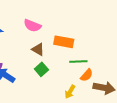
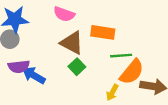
brown triangle: (38, 49) -> (72, 43), size x1.5
orange semicircle: (87, 75) -> (132, 72), size x1.6

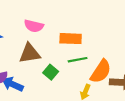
brown triangle: (72, 43) -> (30, 53), moved, turned -30
green line: (121, 56) -> (78, 60), moved

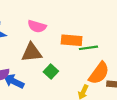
green line: (78, 60) -> (88, 48), moved

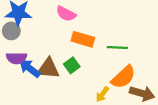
orange rectangle: (72, 40) -> (83, 39), moved
brown triangle: (32, 53) -> (48, 68), moved

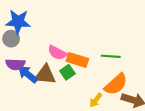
pink semicircle: (66, 14) -> (57, 53), moved
orange rectangle: (83, 39) -> (77, 60), moved

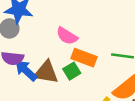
pink semicircle: (57, 53) -> (67, 36), moved

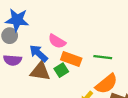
blue arrow: (26, 71) -> (39, 53), moved

